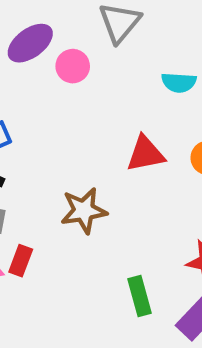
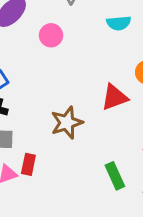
pink circle: (73, 66) -> (51, 35), moved
red triangle: (145, 154) -> (114, 97), moved

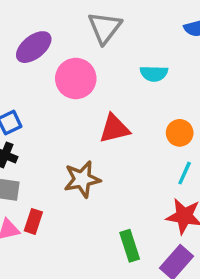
pink circle: (51, 35) -> (76, 79), size x1.5
red triangle: (114, 97) -> (114, 129), moved

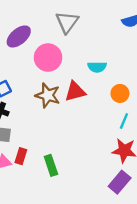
cyan semicircle: (154, 74) -> (97, 67), moved
brown star: (82, 179) -> (48, 95), moved, turned 30
green rectangle: (130, 246) -> (51, 165), moved

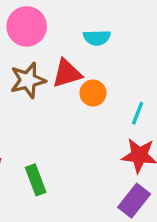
orange circle: (120, 93) -> (93, 93), moved
brown star: (48, 95) -> (28, 80), turned -30

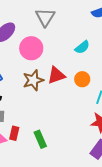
cyan semicircle: (97, 38) -> (82, 47), moved, turned -35
orange circle: (93, 93) -> (82, 79), moved

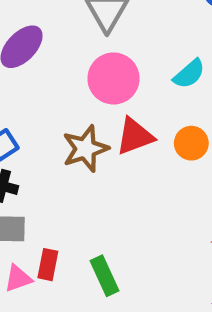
pink circle: (31, 48) -> (113, 78), moved

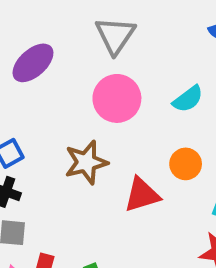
red triangle: (135, 136) -> (142, 195), moved

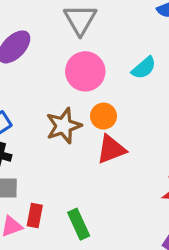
orange circle: (186, 164) -> (103, 116), moved

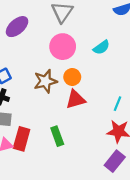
red rectangle: (35, 216) -> (22, 139), size x1.5
green rectangle: (79, 224) -> (57, 136), moved

